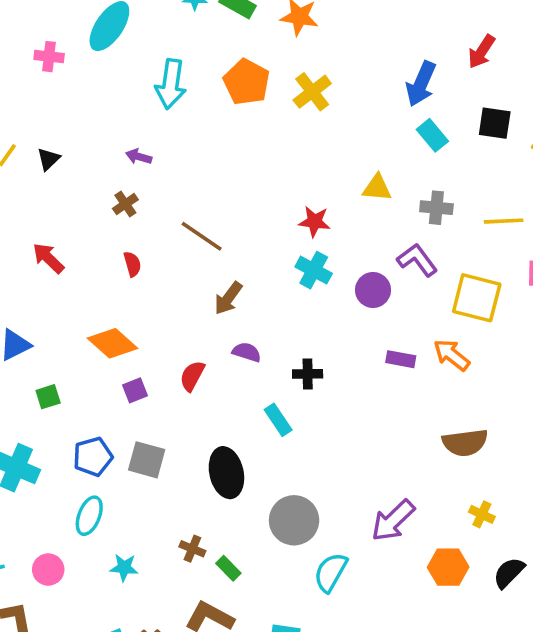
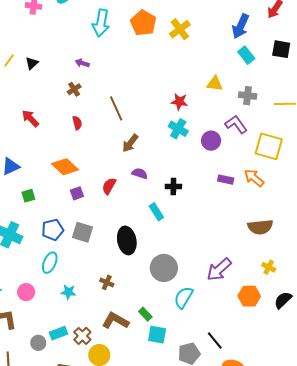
brown line: (202, 236) -> (116, 108), turned 30
green rectangle: (228, 568) -> (145, 314), moved

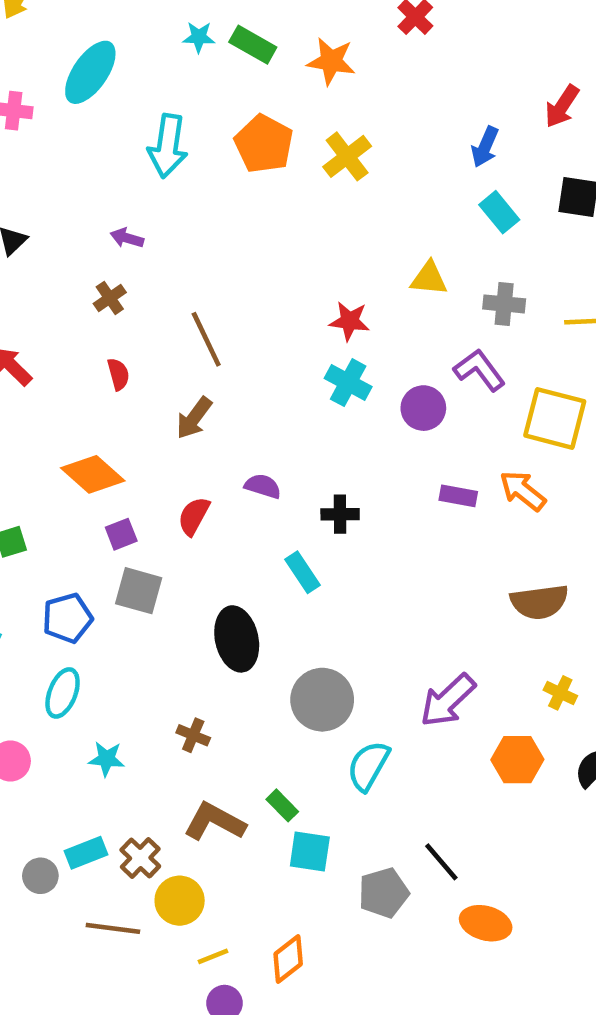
blue arrow: (241, 26) -> (485, 147), size x0.7
brown arrow: (130, 143) -> (194, 418), moved
gray square: (82, 232) -> (139, 591), moved

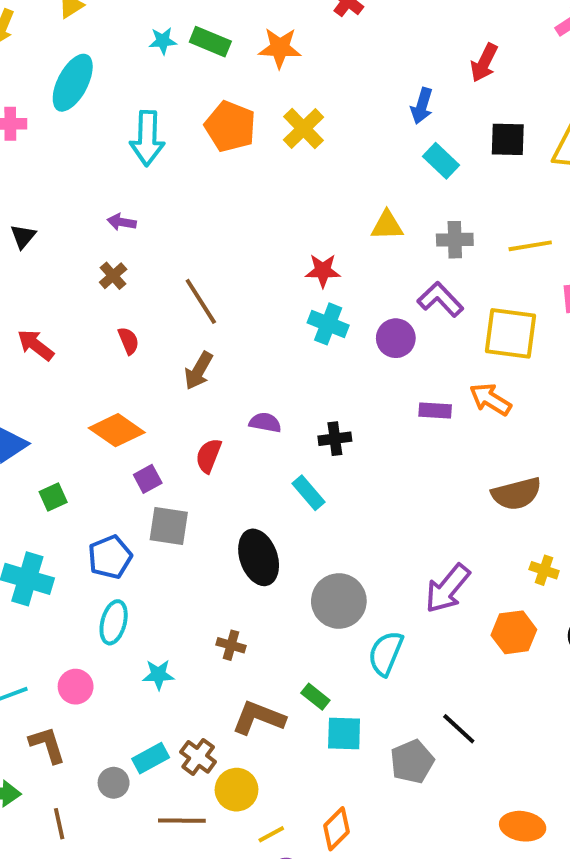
orange ellipse: (486, 923) -> (523, 826), moved

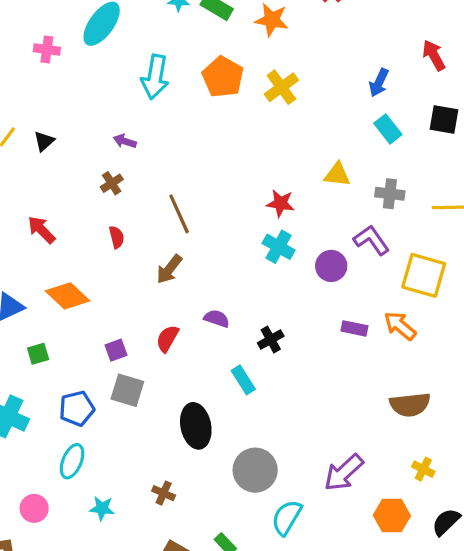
red arrow: (484, 63) -> (434, 55), turned 116
orange diamond: (117, 430) -> (68, 296), moved
black cross: (335, 439) -> (271, 339), turned -30

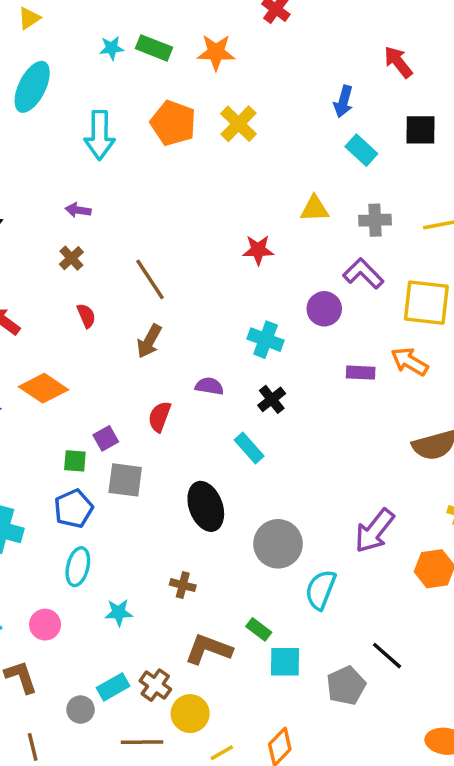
cyan cross: (279, 247) -> (266, 340), moved
green square: (38, 354) -> (75, 461), moved, turned 30

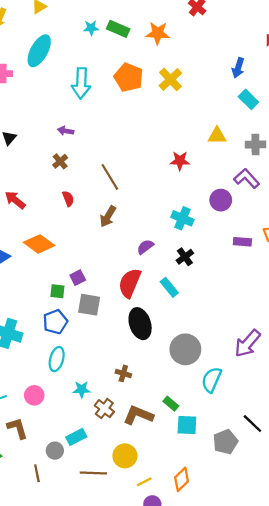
purple semicircle: (209, 386) -> (145, 247), turned -48
red semicircle: (160, 417) -> (130, 283), moved, size x1.5
brown cross: (155, 685) -> (104, 409), moved
brown line: (33, 747) -> (37, 473), moved

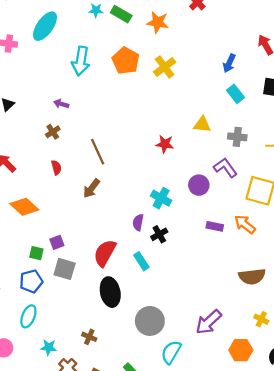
purple semicircle: (145, 247) -> (138, 222), moved, turned -49

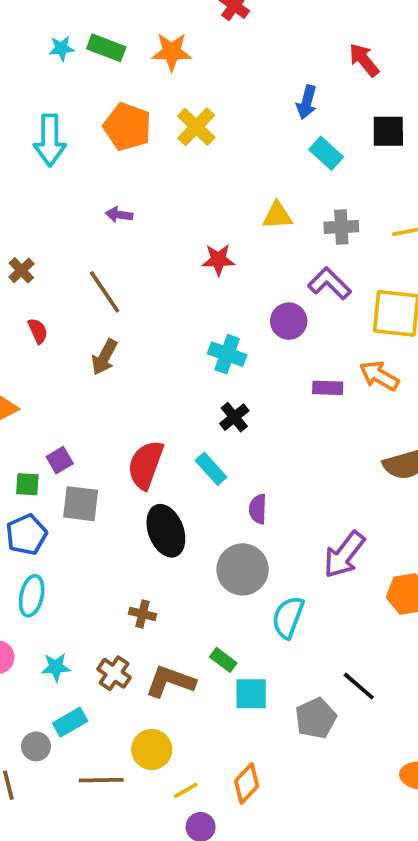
purple arrow: (61, 104) -> (119, 215), moved
purple semicircle: (138, 222) -> (258, 509), moved
cyan star: (49, 347) -> (56, 667), moved

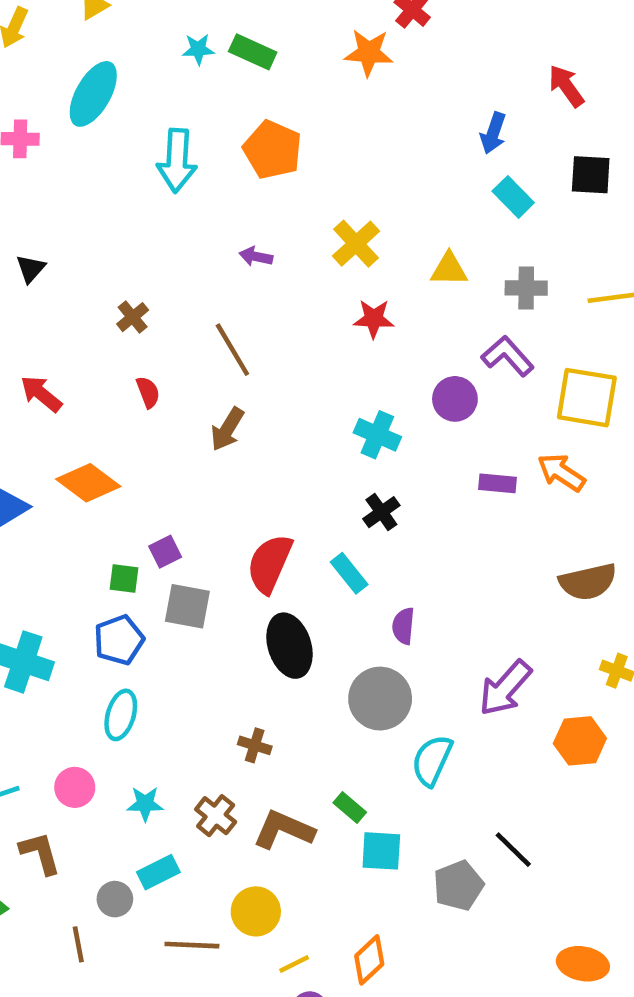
orange star: (172, 52) -> (369, 53), moved
yellow cross: (196, 127) -> (356, 244), moved

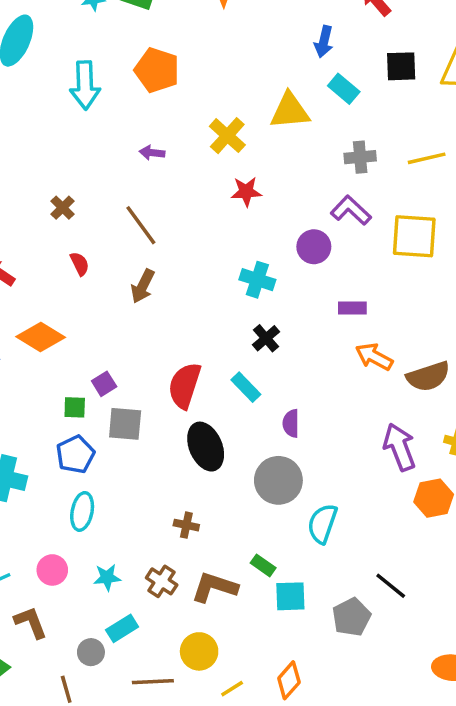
yellow triangle: (449, 269) -> (290, 111), moved, size x1.4
orange arrow: (561, 472) -> (374, 357), moved
purple arrow: (505, 688) -> (399, 447), moved, turned 123

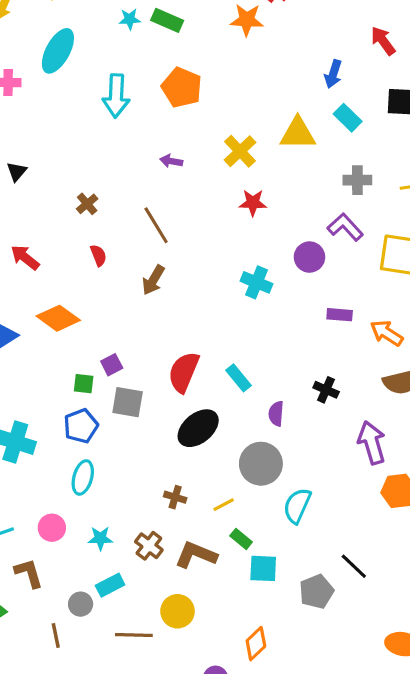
black cross: (266, 338) -> (326, 390), moved, turned -30
orange arrow: (374, 357) -> (387, 333), moved
black ellipse: (206, 447) -> (198, 428), turned 69
yellow line: (232, 689) -> (224, 505), moved

